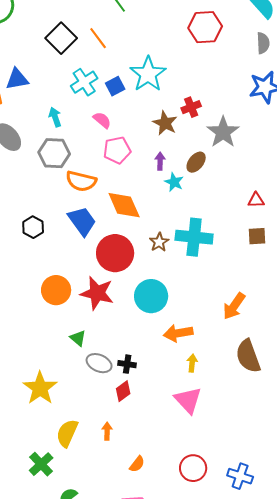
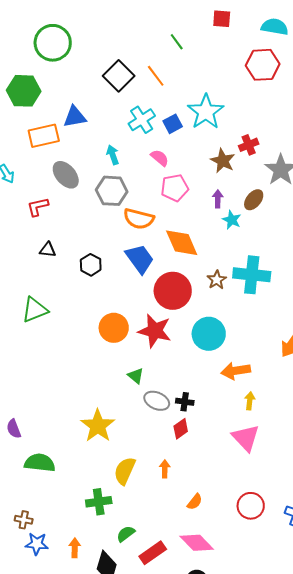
green cross: (41, 464) -> (99, 502), turned 35

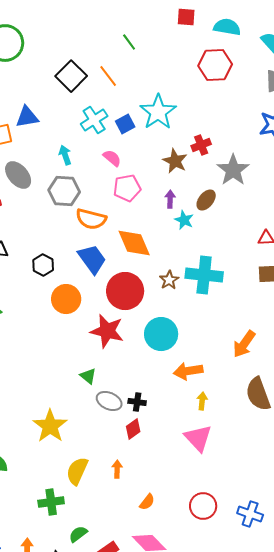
red square: (222, 19) -> (186, 17), moved
orange circle: (114, 328) -> (66, 299), moved

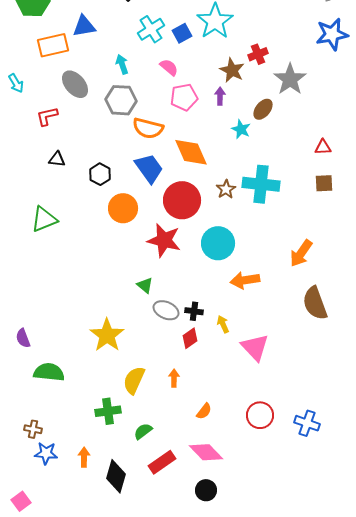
purple arrow: (170, 199) -> (220, 96), moved
yellow arrow: (202, 401) -> (223, 324), moved, turned -30
green semicircle: (78, 534) -> (143, 431), moved

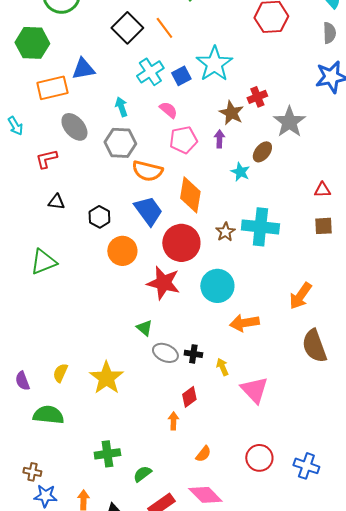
orange diamond: (191, 152) -> (190, 195), turned 33
red diamond: (190, 338) -> (189, 397), moved
yellow semicircle: (134, 380) -> (60, 373), moved, size x0.7

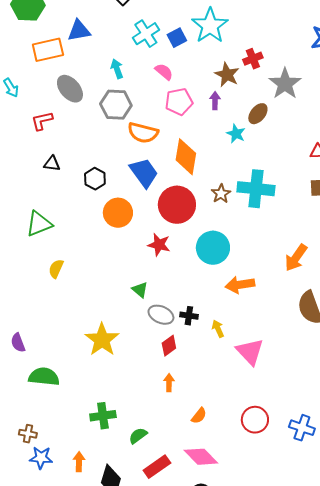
red star: (163, 283) -> (159, 245), size x0.7
yellow semicircle: (60, 373) -> (56, 269), moved
red diamond: (189, 397) -> (169, 346), moved

